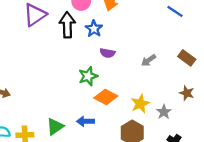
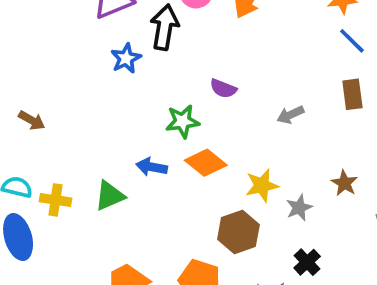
blue star: (94, 29) -> (126, 58), moved
brown rectangle: (187, 58) -> (352, 94), moved, turned 35
blue arrow: (85, 121) -> (152, 167), moved

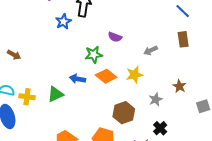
yellow star: (262, 185) -> (134, 75), moved

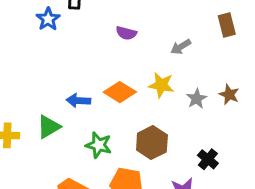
green star: (94, 55) -> (99, 145), moved, turned 30
yellow star: (134, 75) -> (161, 85), turned 30
gray star: (156, 99) -> (197, 99), moved

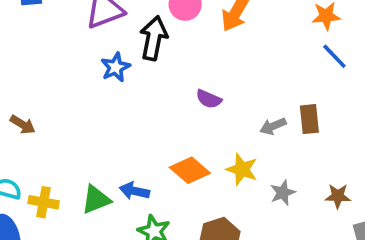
brown rectangle: (227, 25) -> (309, 119), moved
brown star: (229, 94) -> (338, 196), moved, turned -30
blue arrow: (78, 101) -> (134, 191), moved

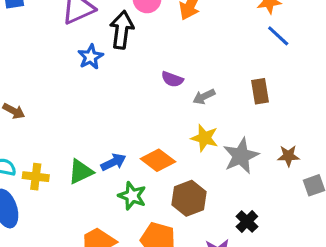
gray arrow: (273, 126) -> (204, 97), moved
orange diamond: (190, 170) -> (158, 160), moved
blue arrow: (134, 191) -> (113, 162), turned 145
gray star: (283, 193) -> (241, 156), size x1.6

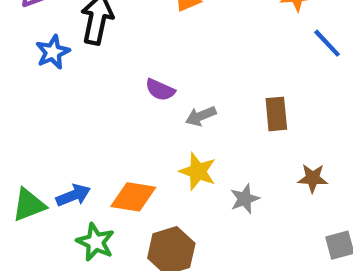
blue line: (278, 36) -> (327, 43), moved
gray star: (241, 156) -> (245, 199), size x0.6
brown star: (288, 156) -> (313, 178), moved
orange diamond: (158, 160) -> (133, 197), turned -32

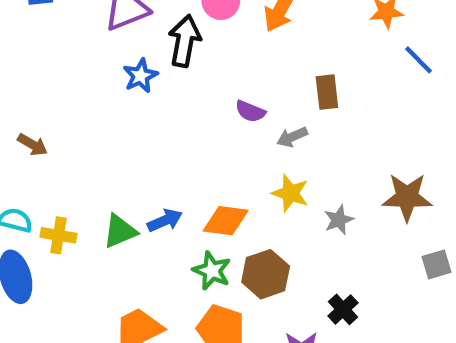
brown rectangle: (276, 114) -> (327, 92), moved
brown star: (313, 178) -> (407, 197), size x1.6
green star: (95, 242) -> (212, 271), moved

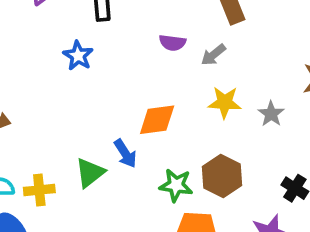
blue star: (140, 76) -> (78, 56), moved
blue arrow: (165, 220) -> (125, 154), turned 96
orange diamond: (226, 221) -> (157, 120), moved

